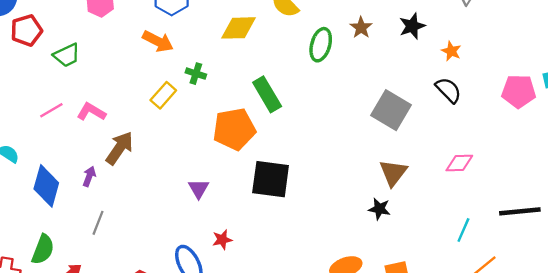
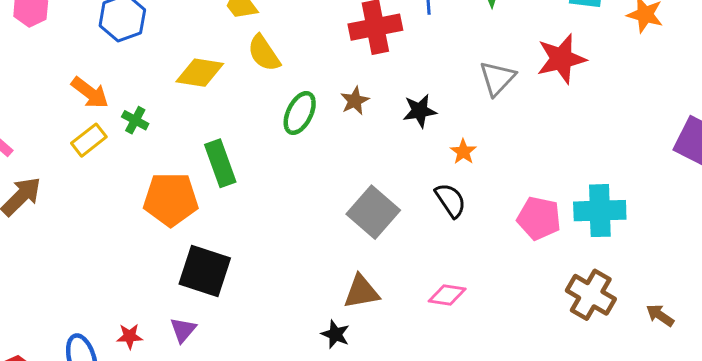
orange arrow: (158, 41) -> (90, 93), moved
brown triangle: (393, 173) -> (361, 292), turned 32
purple triangle: (199, 189) -> (183, 330), moved

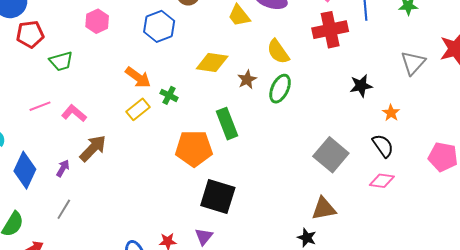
yellow semicircle: (264, 53) -> (278, 52), moved
brown star: (355, 101) -> (247, 80), moved
pink diamond: (447, 295) -> (382, 181), moved

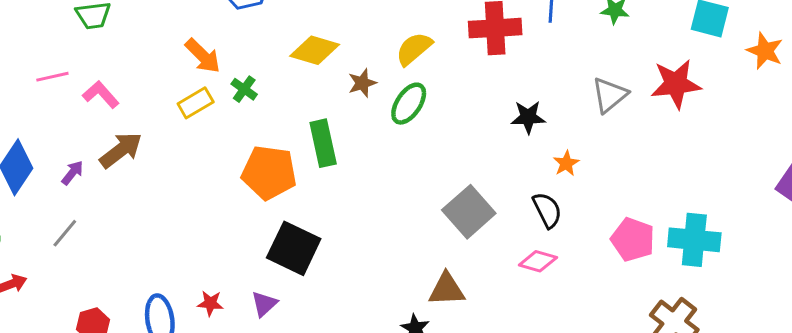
yellow semicircle: (278, 52) -> (414, 49), turned 76

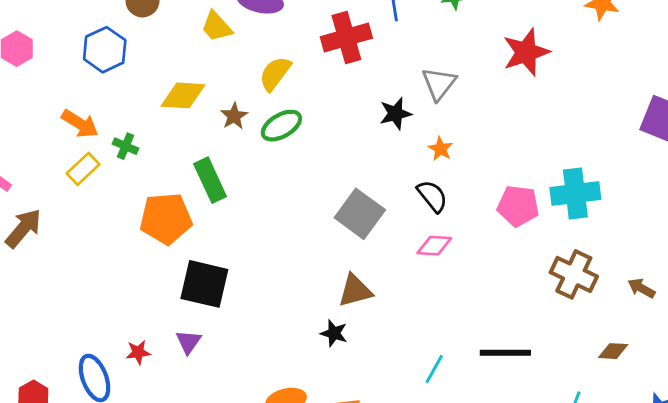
gray triangle: (610, 95) -> (439, 84), moved
green ellipse: (409, 104) -> (281, 126), turned 39

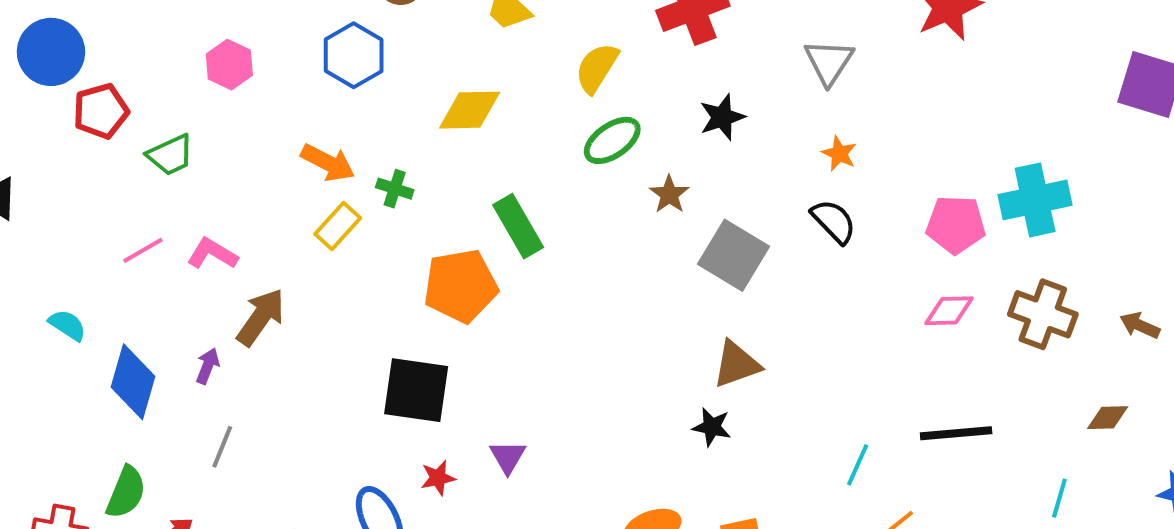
black star: (396, 114) -> (722, 117), moved
brown star: (234, 116) -> (669, 194), moved
pink diamond: (434, 246) -> (949, 311), moved
black square: (204, 284) -> (416, 390), moved

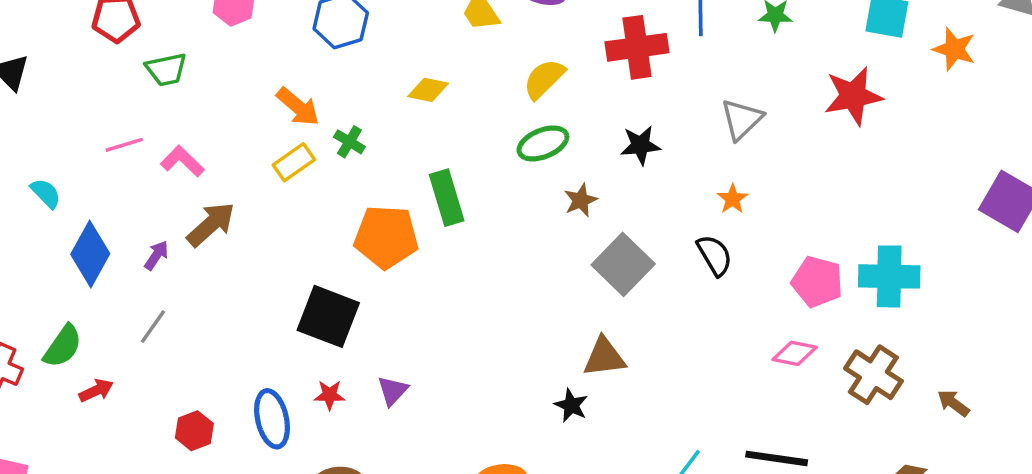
yellow diamond: (470, 110) -> (428, 90), size x0.7

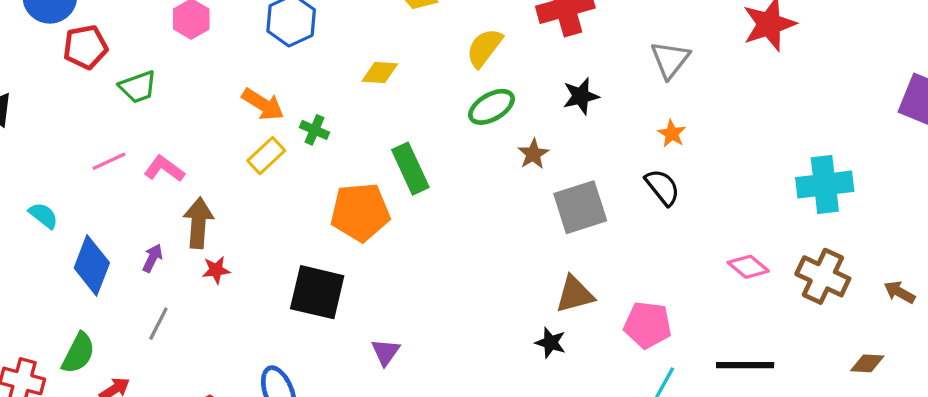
brown arrow: (211, 224) -> (198, 223), turned -36
gray square: (623, 264) -> (580, 207), turned 36
pink pentagon: (817, 282) -> (648, 325), moved
pink diamond: (795, 353) -> (748, 267), turned 36
red star: (330, 395) -> (216, 270), moved

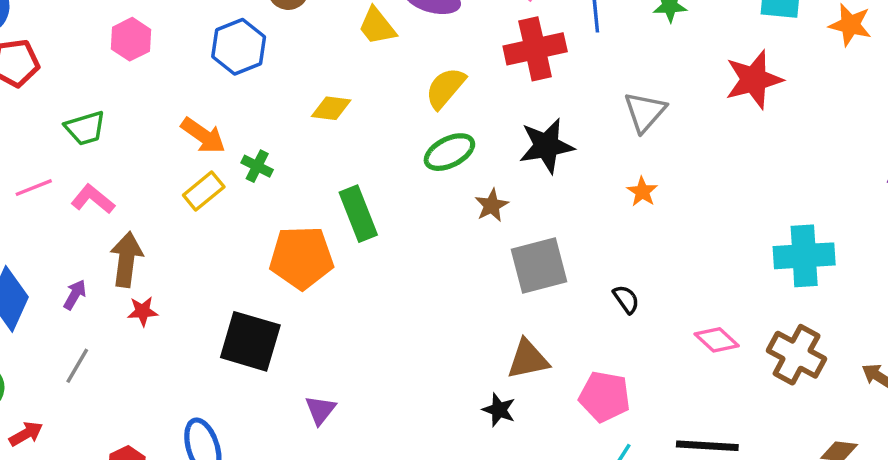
green trapezoid: (138, 87) -> (85, 128), moved
black star: (581, 96) -> (546, 146), size x1.4
black semicircle: (663, 187) -> (626, 299), moved, size x0.7

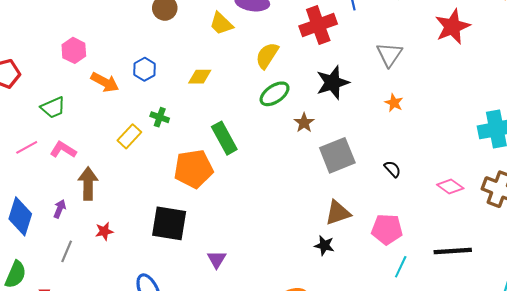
blue hexagon: (239, 47) -> (145, 69), moved, size x0.7
orange arrow: (203, 136) -> (105, 82), moved
red star: (143, 311) -> (104, 231), moved

